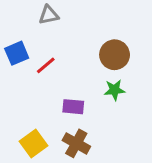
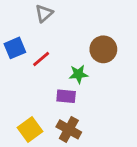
gray triangle: (49, 15) -> (44, 13), turned -30
green star: (115, 90) -> (78, 74), moved

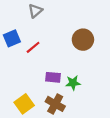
green star: (78, 74) -> (73, 83), moved

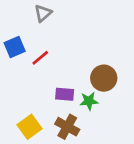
brown circle: (83, 40) -> (104, 78), moved

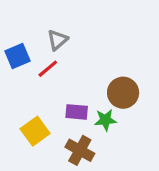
gray triangle: (43, 13) -> (57, 40), moved
yellow square: (29, 127) -> (35, 131), moved

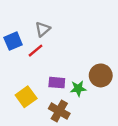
brown circle: (123, 93) -> (101, 75), moved

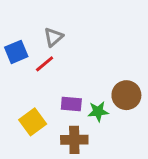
brown cross: (59, 111) -> (74, 140), turned -30

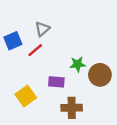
green star: (98, 112) -> (78, 64), moved
brown cross: (74, 140) -> (72, 108), moved

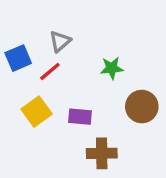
green star: (78, 64) -> (112, 68), moved
yellow square: (26, 96) -> (37, 112), moved

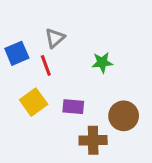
red line: (50, 71) -> (46, 65), turned -70
brown circle: (142, 107) -> (124, 116), moved

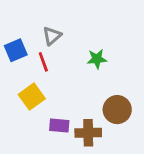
purple rectangle: (73, 107) -> (59, 126), moved

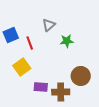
gray triangle: (52, 36) -> (49, 25), moved

